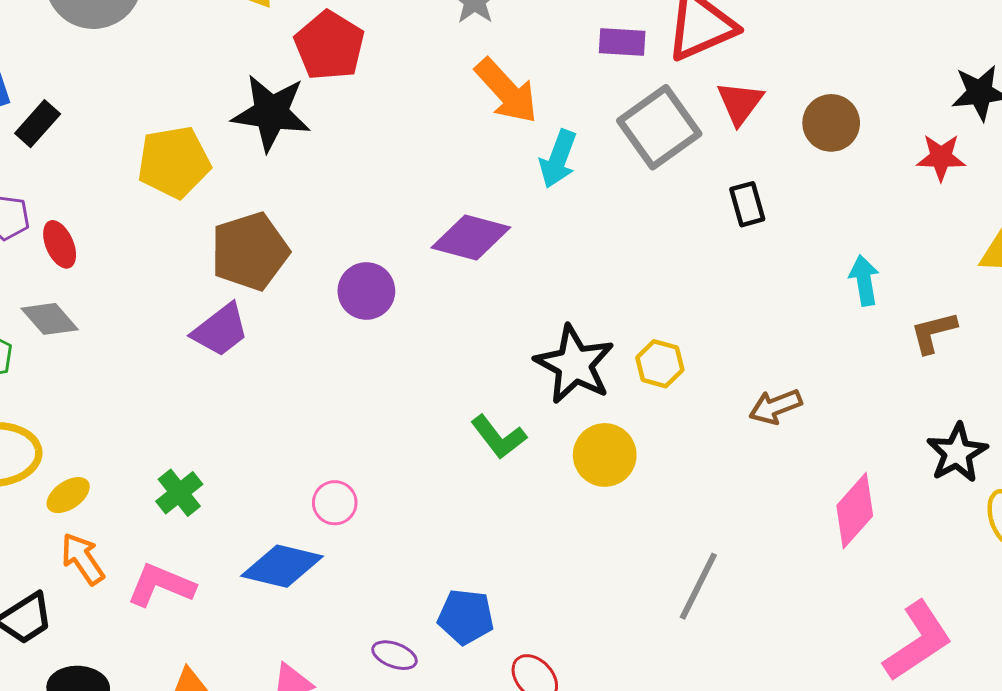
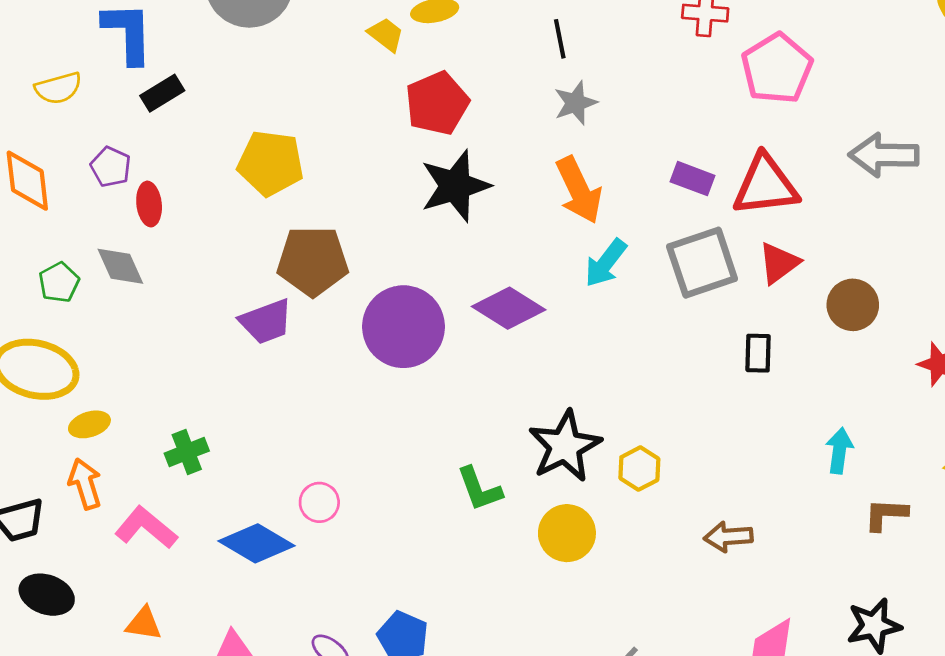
black star: (271, 113) -> (455, 186), moved, turned 30
purple circle: (366, 291) -> (404, 327), size x1.6

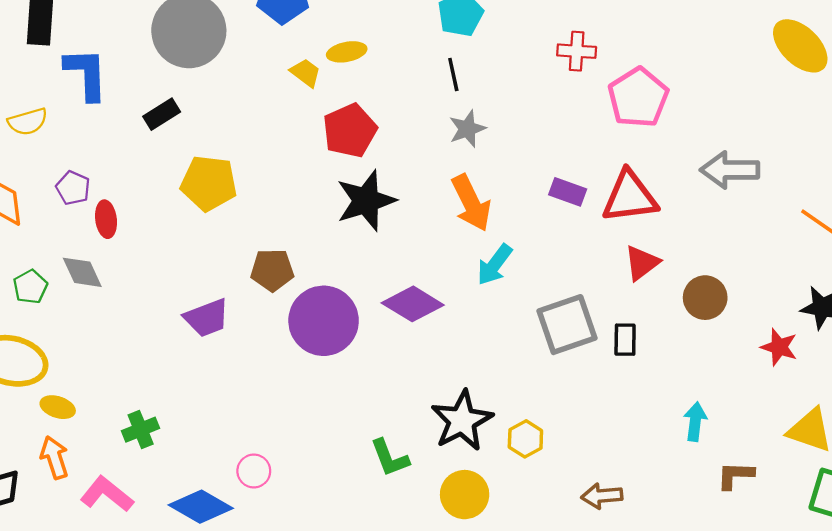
black rectangle: (162, 93) -> (162, 114), moved
brown pentagon: (313, 261) -> (272, 270), moved, size x0.7
gray square: (702, 263) -> (567, 325), moved
yellow ellipse: (89, 424) -> (58, 407), turned 36

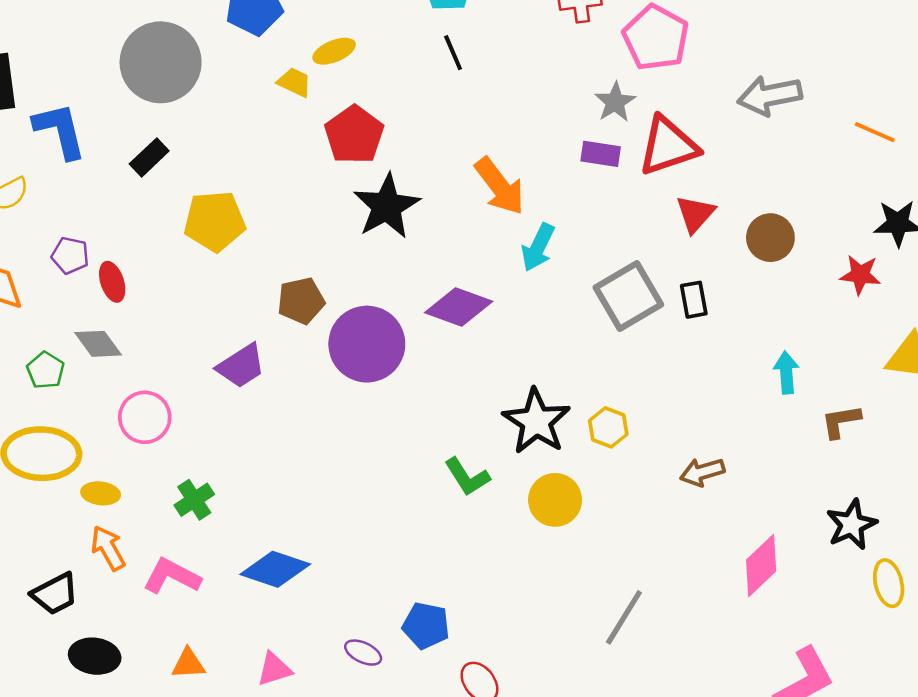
gray star: (467, 129) -> (615, 102), moved
pink circle: (254, 471) -> (145, 417), moved, size x1.4

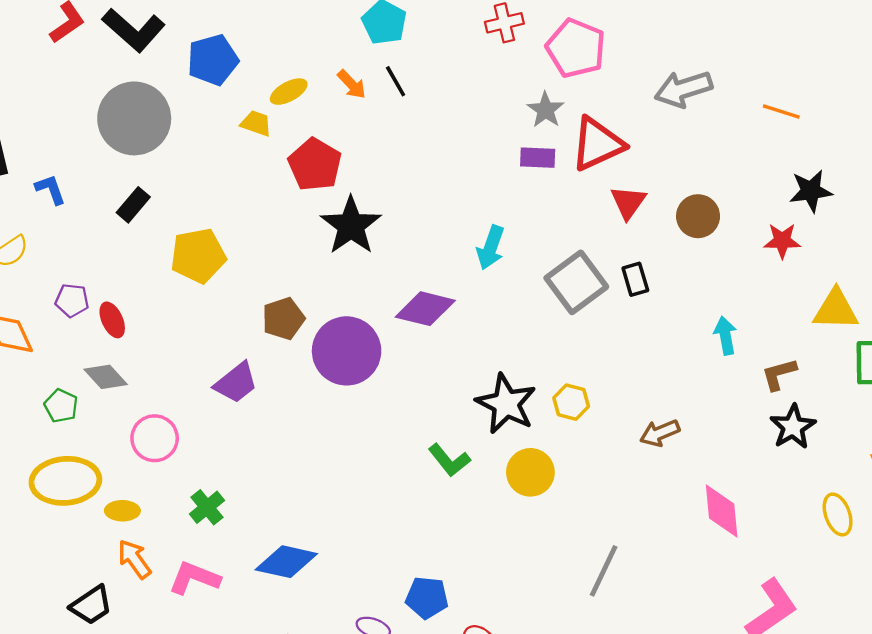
blue L-shape: (60, 130) -> (50, 189), size x0.6
orange arrow: (500, 186) -> (352, 84), moved, size x0.6
black star: (852, 525) -> (793, 427), moved
pink diamond: (761, 565) -> (722, 511), turned -46

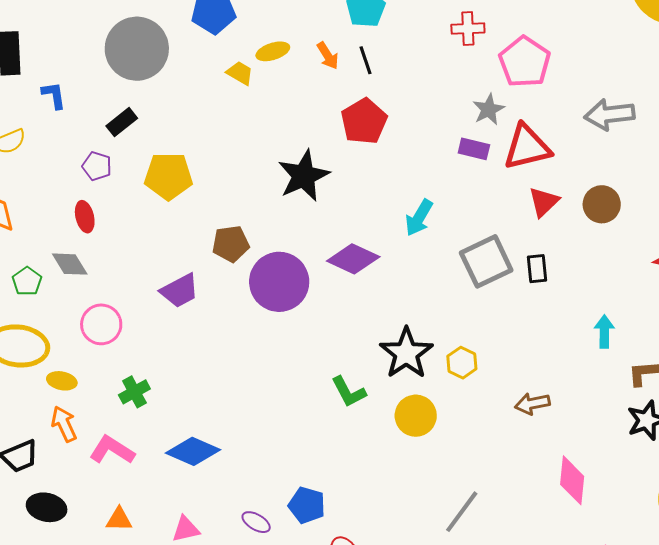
red pentagon: (315, 165) -> (364, 121), moved
brown circle: (698, 216) -> (602, 204), moved
purple pentagon: (72, 300) -> (97, 166), moved

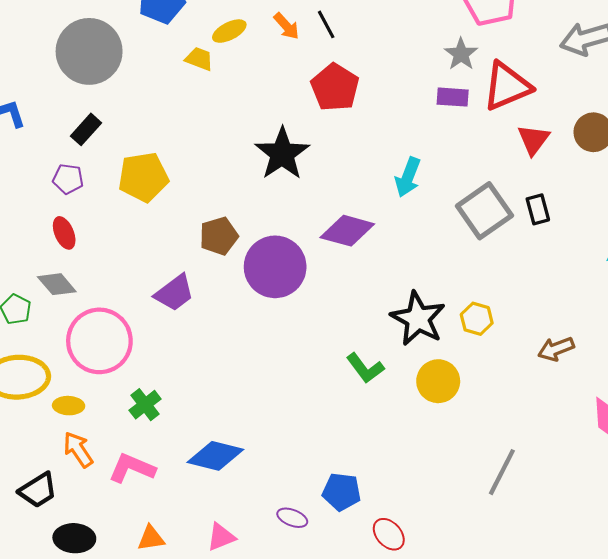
pink circle: (101, 324) -> (99, 341), size x1.5

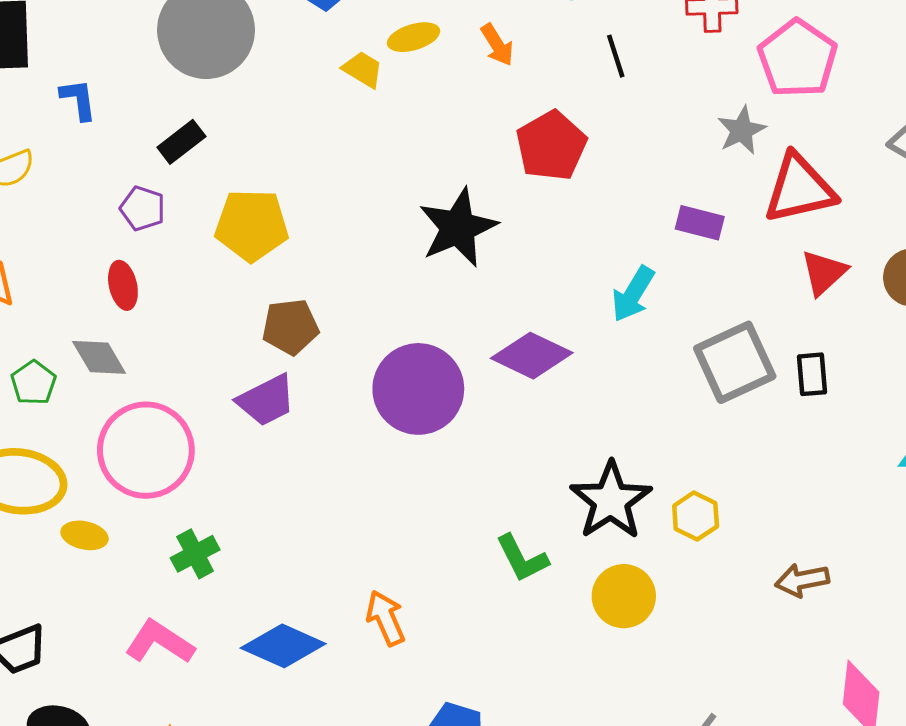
black line: (326, 24) -> (616, 56), moved
purple rectangle: (453, 97) -> (700, 223), moved
brown pentagon: (219, 236) -> (290, 327), moved
orange arrow: (78, 450) -> (386, 618), moved

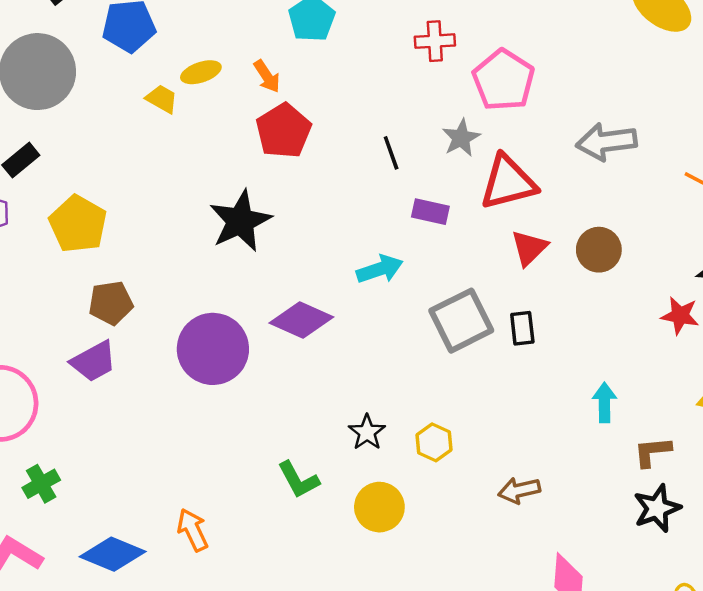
black line: (616, 56) -> (391, 153), moved
red pentagon: (551, 146) -> (284, 131), moved
yellow pentagon: (252, 225) -> (78, 224), turned 30
cyan arrow: (633, 294) -> (380, 269), turned -138
black star: (611, 501) -> (367, 432), size x0.6

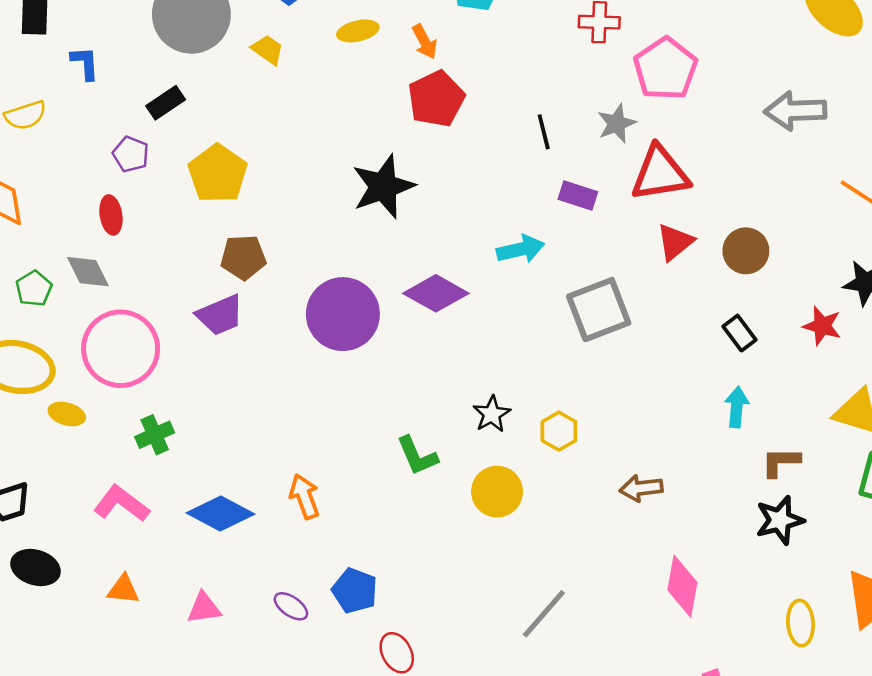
yellow trapezoid: (162, 99) -> (268, 50), moved
gray arrow: (606, 142) -> (795, 111), moved
black rectangle: (522, 328) -> (739, 333), moved, turned -36

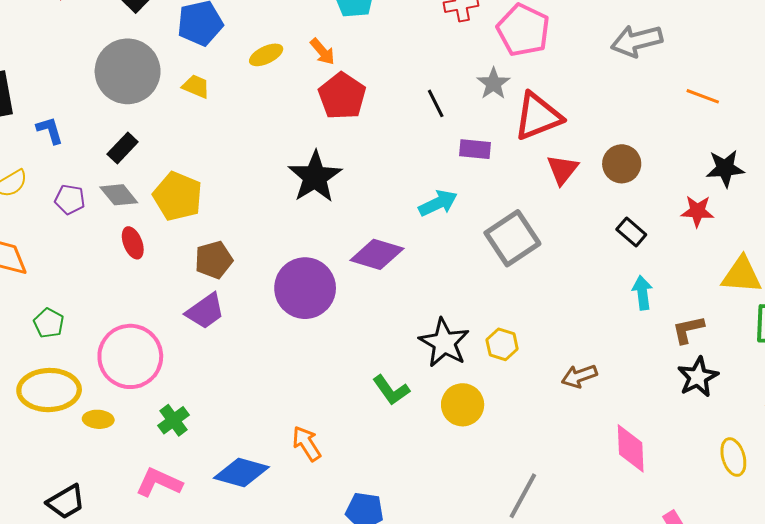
purple pentagon: (131, 154) -> (70, 199), moved
red ellipse: (111, 215) -> (133, 243), moved
gray diamond: (88, 272) -> (119, 195), moved
black star: (492, 414) -> (444, 343), size x1.6

